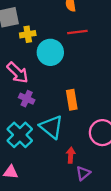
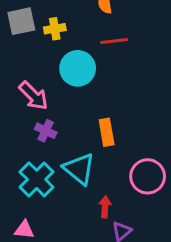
yellow cross: (28, 34) -> (55, 29), moved

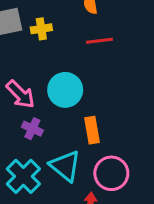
cyan circle: (78, 68) -> (65, 90), moved
pink circle: (148, 176) -> (111, 173), moved

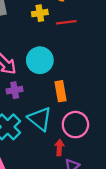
yellow cross: (41, 29) -> (40, 13), moved
purple cross: (32, 129) -> (15, 90), turned -35

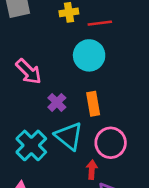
cyan circle: (40, 60) -> (89, 55), moved
purple cross: (15, 90) -> (57, 102), moved, turned -35

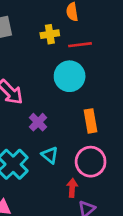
orange rectangle: (93, 104) -> (91, 121), moved
cyan triangle: (69, 136) -> (50, 155), size x0.6

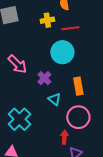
purple cross: (38, 122) -> (44, 78), moved
cyan triangle: (50, 155) -> (54, 99), moved

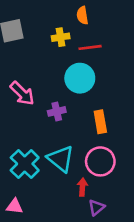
purple cross: (44, 78) -> (57, 111), turned 32
cyan triangle: (54, 99) -> (61, 159), moved, size x1.6

